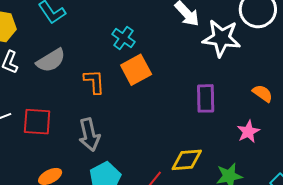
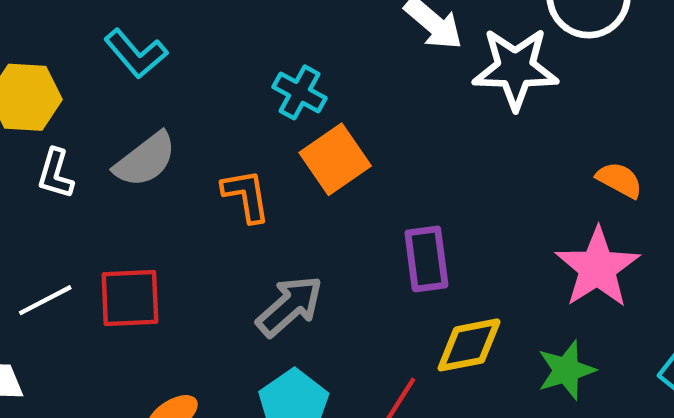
purple rectangle: (206, 98) -> (426, 259), moved
pink star: (248, 132) -> (597, 268), size x1.6
gray arrow: (89, 135) -> (290, 306), moved, turned -112

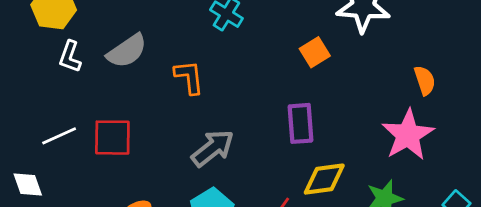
orange square: (335, 159) -> (315, 52), moved, size x0.7
orange semicircle: (619, 180) -> (425, 80), turned 40

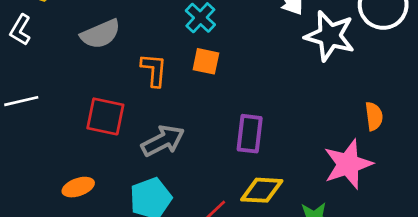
orange square: (315, 52) -> (206, 61), moved, turned 32
white L-shape: (70, 57) -> (20, 30), moved
red square: (112, 138) -> (105, 116), moved

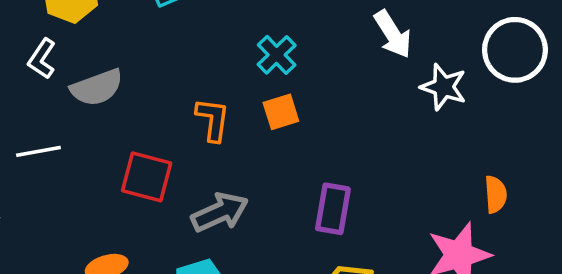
gray semicircle: (100, 34) -> (97, 87), moved
white star: (330, 36) -> (444, 87), size x0.7
orange square: (206, 61) -> (281, 112), turned -32

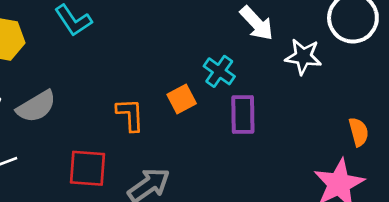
cyan cross: (277, 55) -> (219, 71), moved
purple rectangle: (333, 209) -> (243, 114), moved

